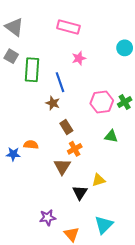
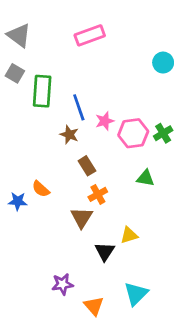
pink rectangle: (68, 27) -> (90, 35), turned -35
pink star: (79, 58) -> (105, 121), moved
orange semicircle: (31, 145) -> (41, 189), turned -144

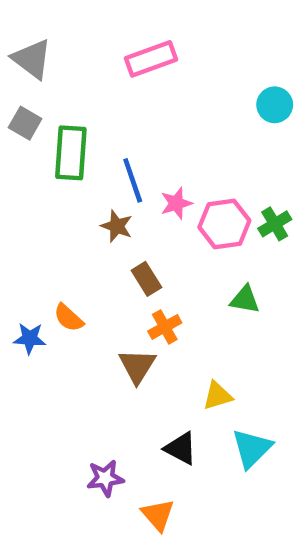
black triangle: (105, 252) -> (181, 448), moved, turned -35
cyan triangle: (136, 294) -> (252, 448), moved

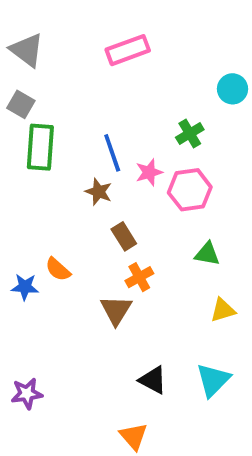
green rectangle: (71, 153) -> (40, 147), moved
green cross: (275, 224) -> (190, 134), moved
yellow triangle: (217, 396) -> (223, 310), moved
purple star: (105, 478) -> (27, 394), moved

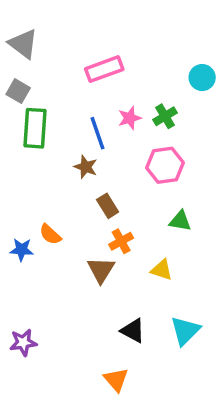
pink rectangle: (128, 50) -> (104, 69), moved
pink star: (149, 172) -> (130, 118), moved
yellow triangle: (223, 310) -> (162, 270), moved, turned 35

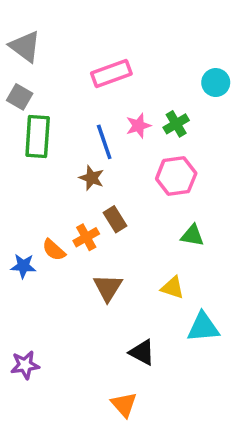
orange cross: (121, 241) -> (86, 237), moved
cyan triangle: (185, 331) -> (203, 327), moved, turned 40

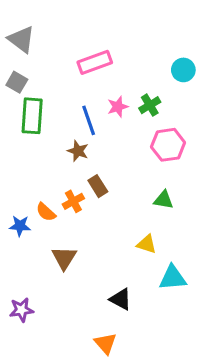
pink hexagon: (176, 176) -> (168, 145), moved
brown triangle: (108, 288) -> (64, 258), moved

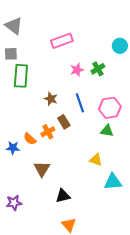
gray square: (17, 82) -> (11, 54), turned -32
blue line: (89, 120) -> (80, 103), moved
pink hexagon: (168, 145) -> (110, 108), moved
black triangle: (121, 299) -> (63, 196), moved, turned -42

